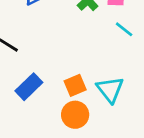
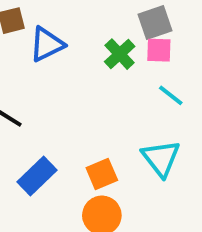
cyan triangle: (110, 90) -> (161, 158), moved

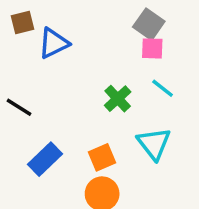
gray square: (155, 23) -> (149, 24), turned -36
green cross: (120, 54) -> (118, 99), moved

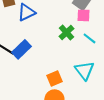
green cross: (118, 99) -> (66, 32), moved
blue rectangle: (45, 159) -> (21, 49), moved

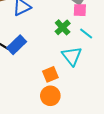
cyan triangle: (84, 70) -> (72, 56), moved

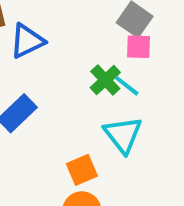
cyan line: (86, 34) -> (127, 86), moved

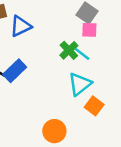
cyan triangle: (123, 135) -> (80, 84), turned 30
orange square: (82, 170) -> (94, 106), moved, turned -30

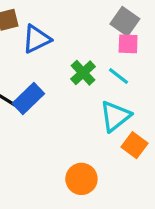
green cross: (69, 50) -> (83, 73), moved

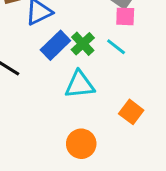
blue rectangle: (28, 99) -> (55, 45), moved
cyan triangle: (115, 116) -> (80, 85), moved, turned 32

